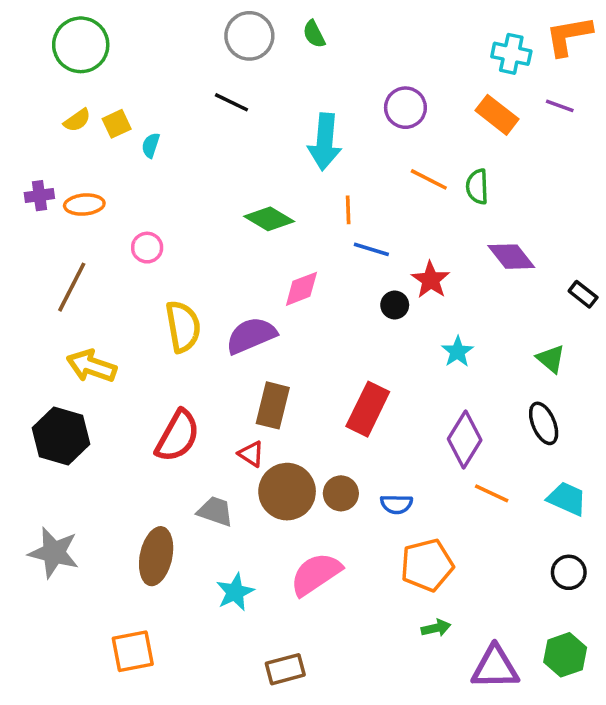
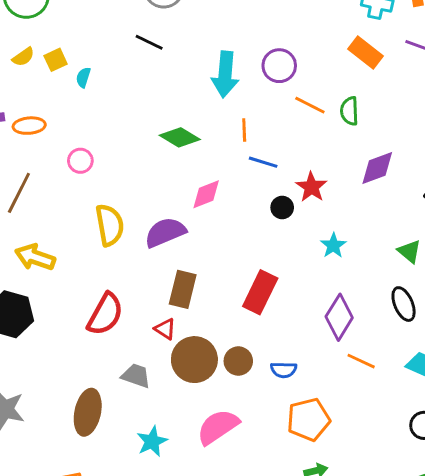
purple circle: (405, 108) -> (279, 66), moved
purple diamond: (511, 257) -> (377, 168), turned -72

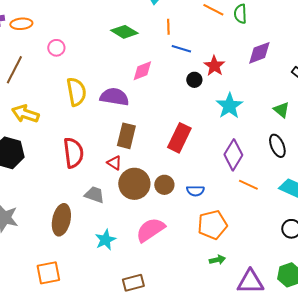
purple semicircle: (165, 232) -> (114, 97), turned 32
cyan star: (333, 246) -> (229, 106), size x1.5
red semicircle: (105, 314) -> (73, 153), turned -36

